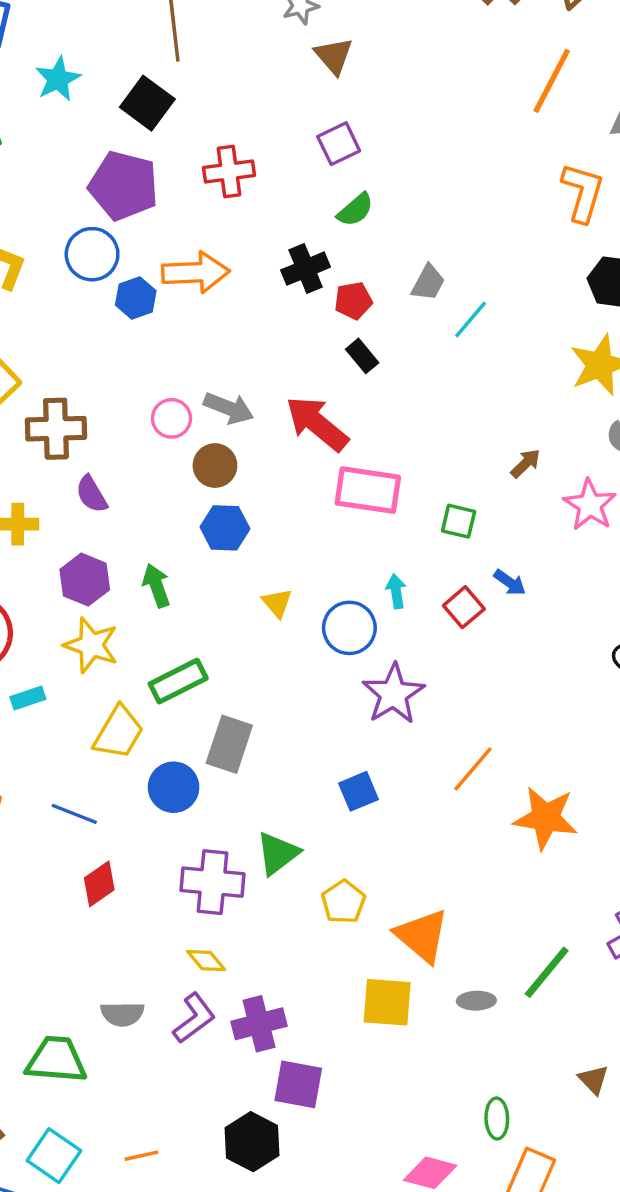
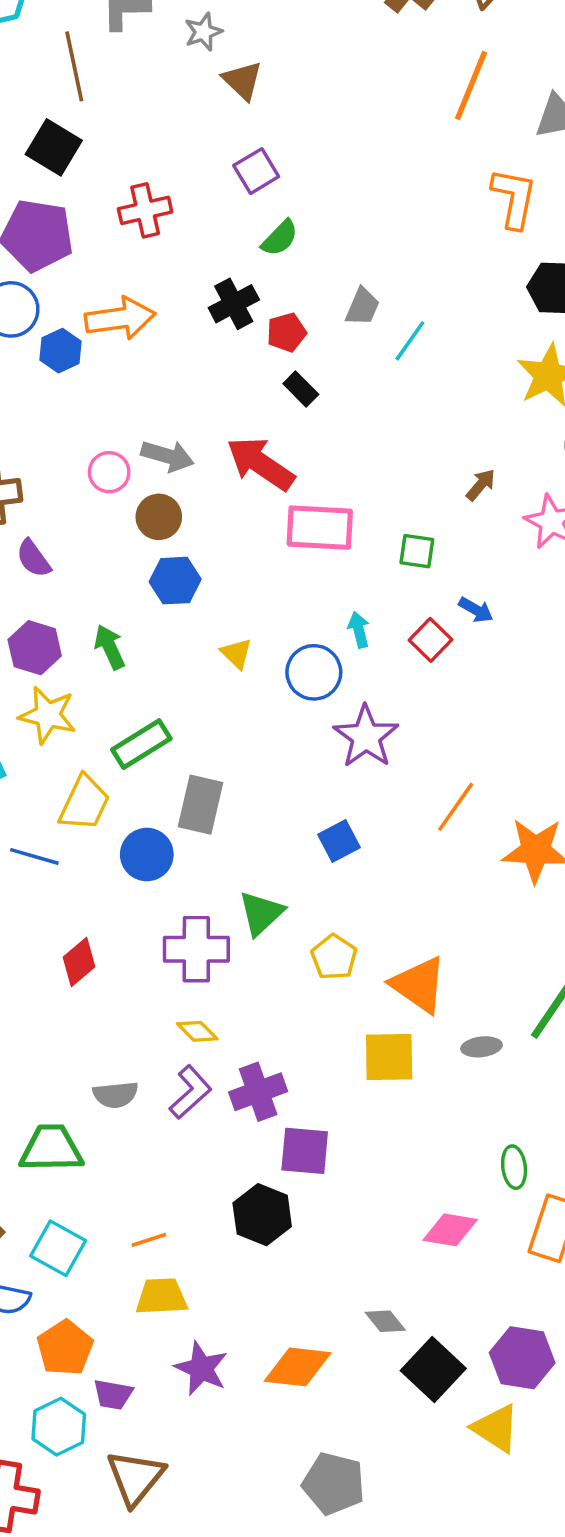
blue line: (74, 814) -> (34, 856), moved

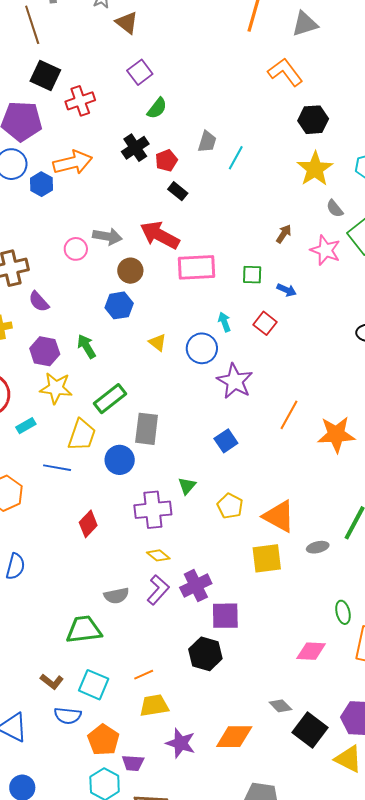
black square: (54, 147) -> (45, 75), moved
orange L-shape: (514, 198) -> (285, 72), turned -42
brown circle: (159, 517) -> (130, 271), moved
blue arrow: (476, 610) -> (287, 290), moved
green triangle: (261, 913) -> (187, 486), size x0.7

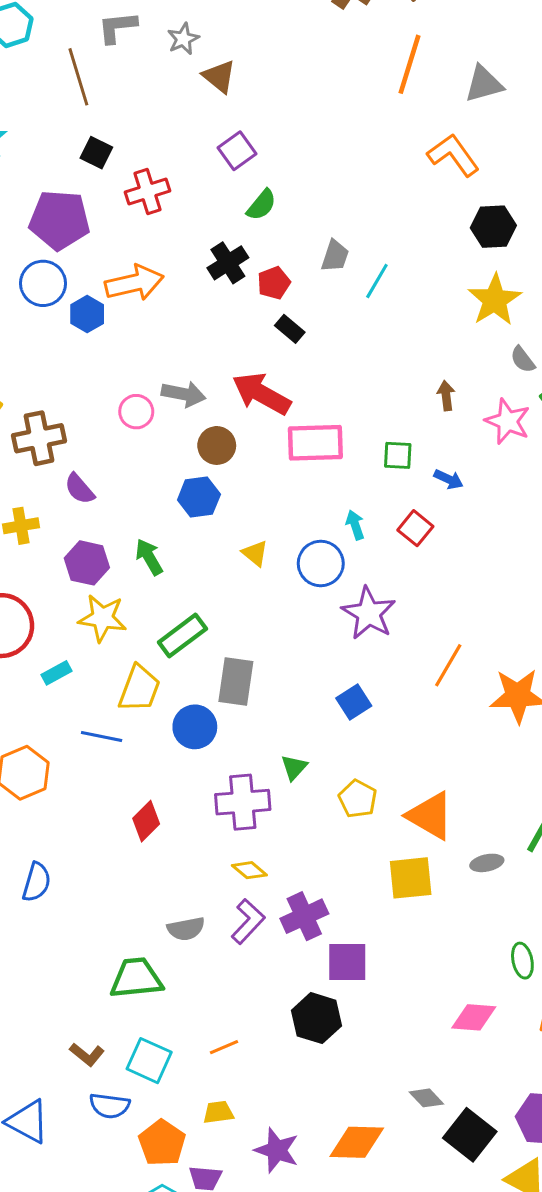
black square: (45, 75) -> (96, 153), size x0.7
brown arrow: (284, 234) -> (446, 396), turned -42
yellow trapezoid: (154, 705) -> (218, 1112), moved, size x0.7

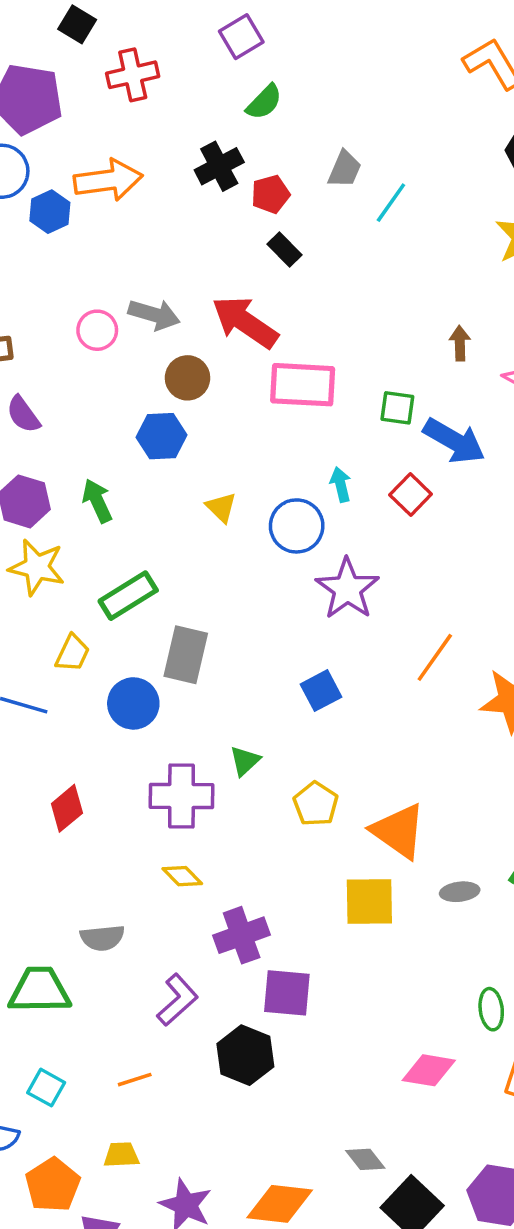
blue arrow: (449, 479) -> (454, 441), size x1.8
yellow trapezoid: (139, 689) -> (73, 653), size x0.7
purple L-shape: (248, 921) -> (177, 1000), moved
cyan square: (149, 1061) -> (46, 1088), size x0.7

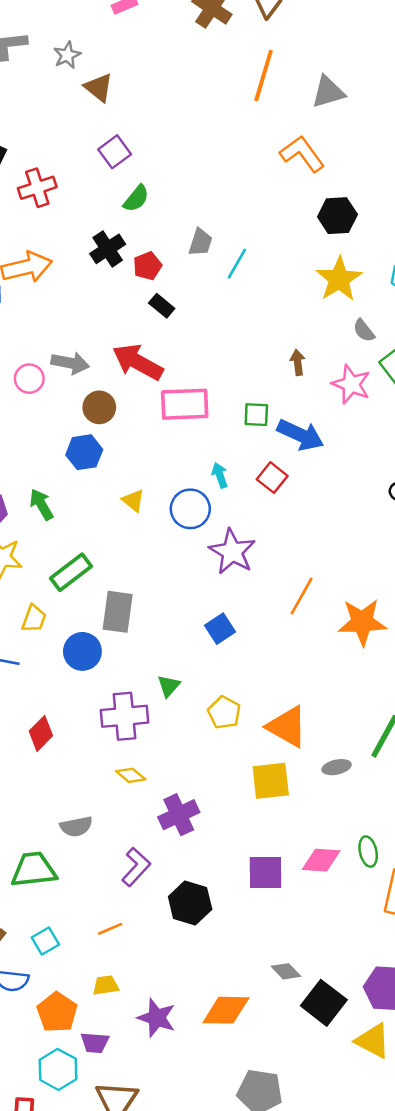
purple square: (287, 993) -> (265, 872), moved
pink diamond: (429, 1070) -> (321, 860), moved
cyan square: (46, 1088) -> (45, 941), turned 36

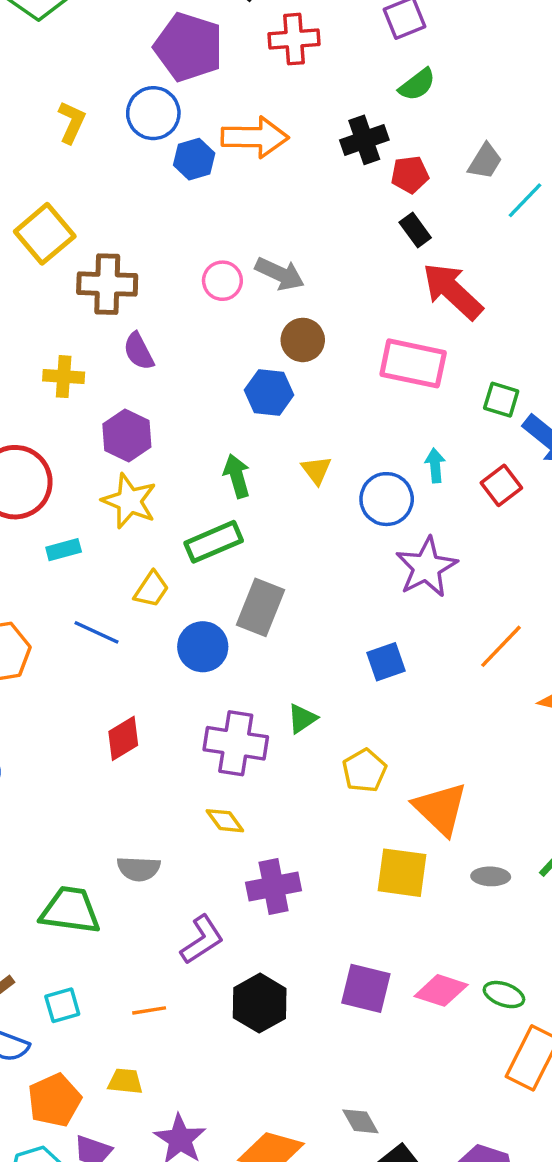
red arrow: (138, 362) -> (453, 291), moved
green arrow: (41, 505) -> (237, 476), moved
green ellipse: (368, 852) -> (504, 995), turned -72

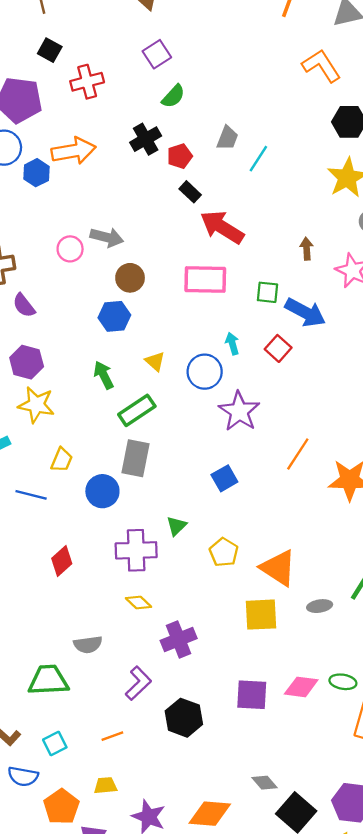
green rectangle: (214, 542) -> (137, 410), moved

